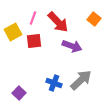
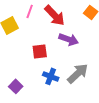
red square: (34, 41) -> (40, 51), moved

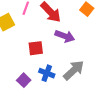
purple square: (16, 86) -> (24, 80), moved

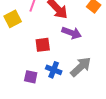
purple square: (24, 80) -> (31, 77), turned -32

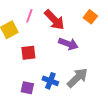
red square: (43, 45) -> (28, 53), moved

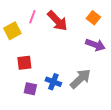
purple arrow: (68, 44) -> (95, 45), moved
red square: (28, 53) -> (24, 63), moved

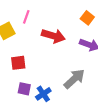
red arrow: (57, 21) -> (53, 36), moved, turned -30
blue cross: (53, 82) -> (43, 94), moved, turned 35

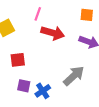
pink line: (26, 17) -> (38, 14), moved
orange square: (87, 18) -> (87, 15), turned -32

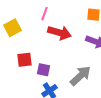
purple square: (24, 86) -> (43, 70), moved

